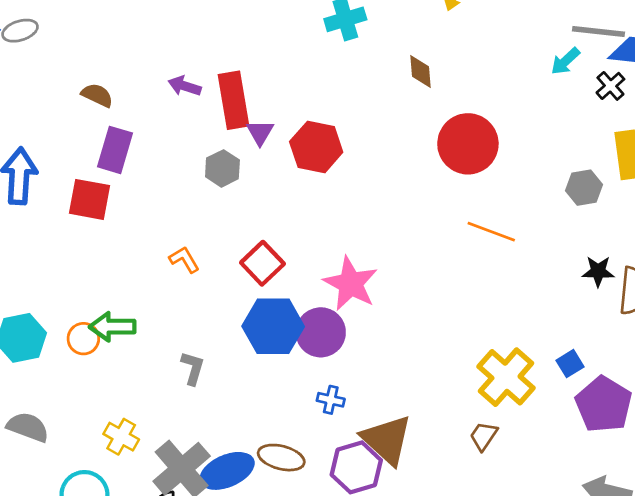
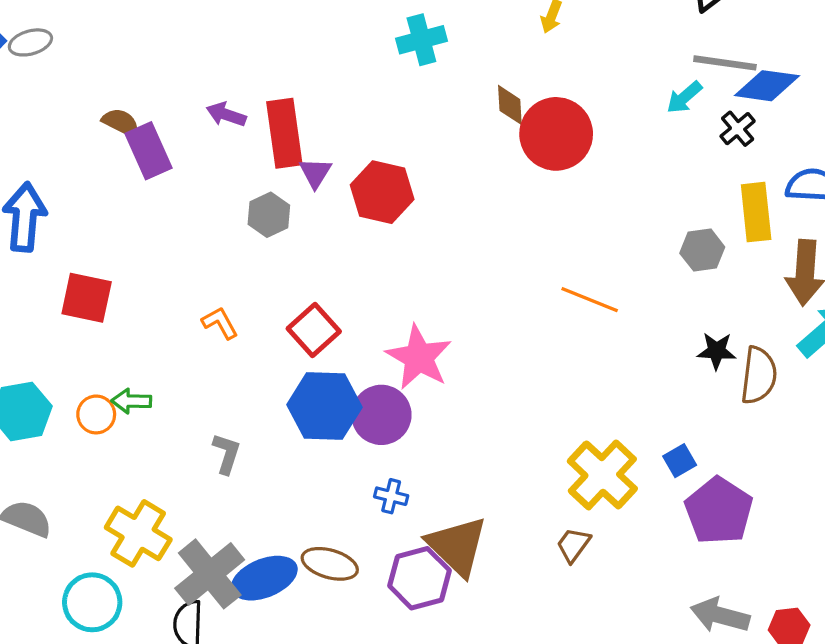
red circle: (468, 144) -> (556, 134), moved
purple rectangle: (115, 150) -> (149, 151), moved, turned -42
red square: (89, 199) -> (87, 298), moved
green arrow: (112, 327) -> (131, 401), size x0.7
yellow cross: (121, 437) -> (138, 533), size x1.5

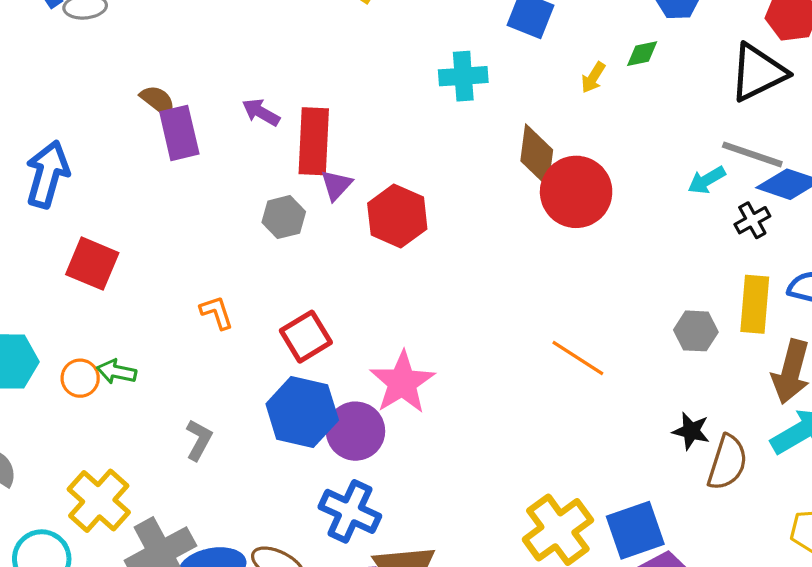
brown diamond: (510, 105) -> (537, 155), size x1.5
blue square: (680, 461) -> (635, 530), size x1.8
blue cross: (391, 496) -> (350, 511), size x1.8

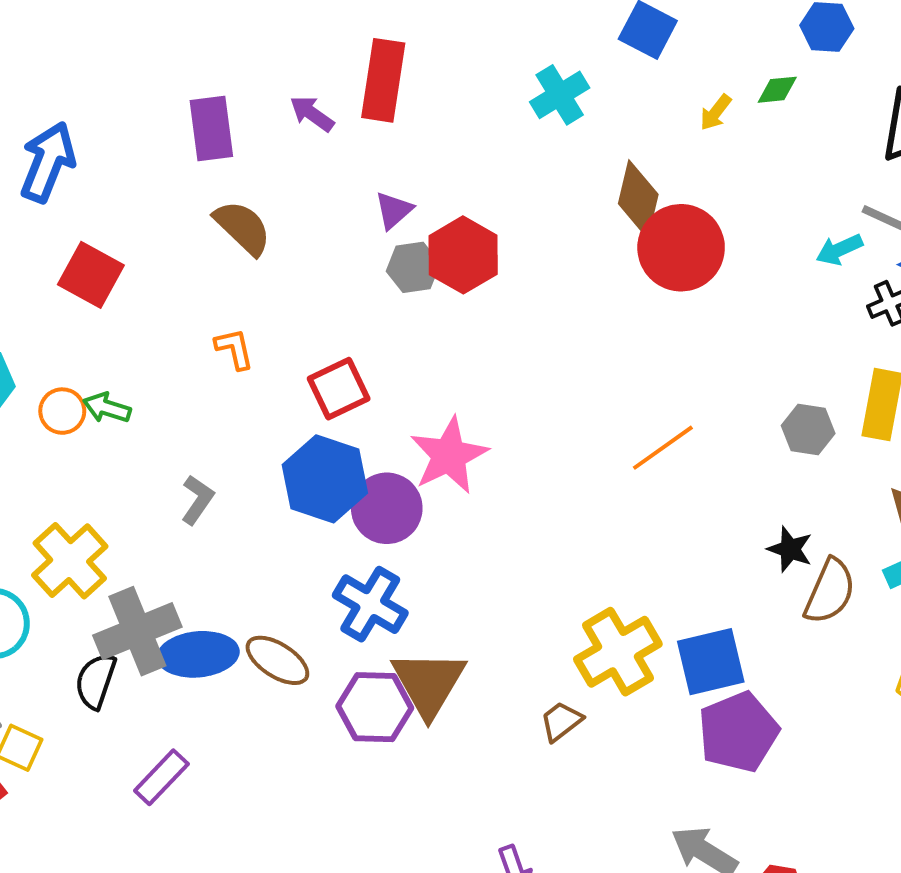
cyan cross: (463, 76) -> (560, 95), turned -33
brown semicircle: (158, 101) -> (243, 228), moved, size x1.4
red rectangle: (314, 141) -> (383, 80), moved
gray hexagon: (284, 217) -> (413, 267), moved
orange line: (578, 358) -> (663, 448), turned -74

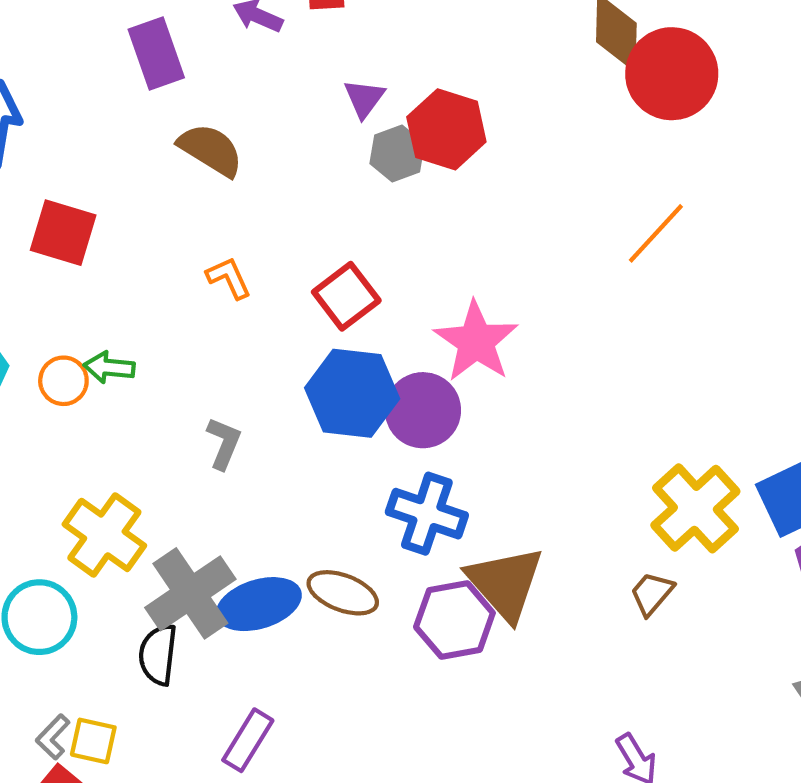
orange line: (663, 448) -> (656, 233), moved

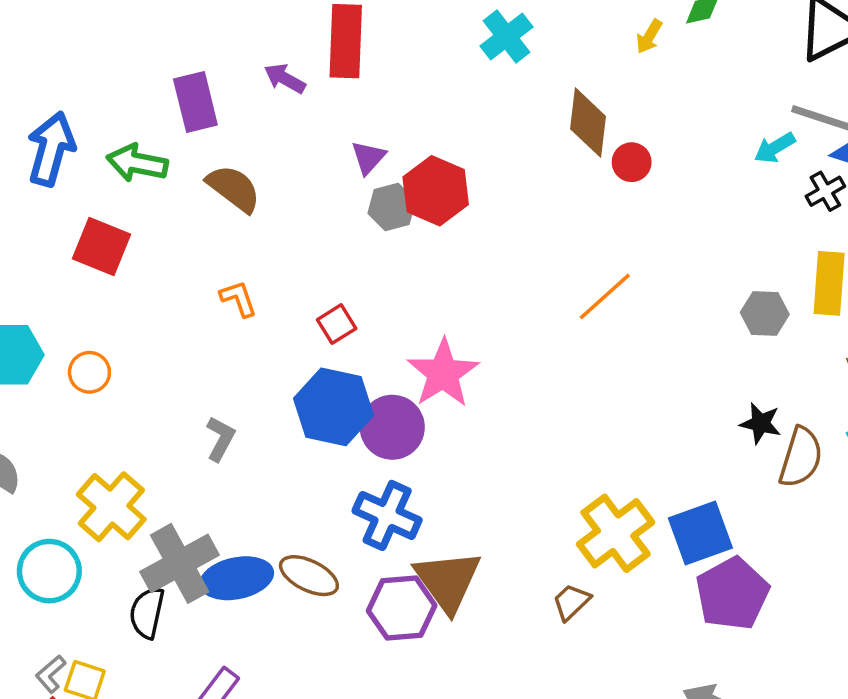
red circle: (672, 74) -> (632, 162), size x0.5
red square: (346, 296) -> (337, 324), size x0.7
green arrow: (109, 367) -> (137, 163), moved, size x1.4

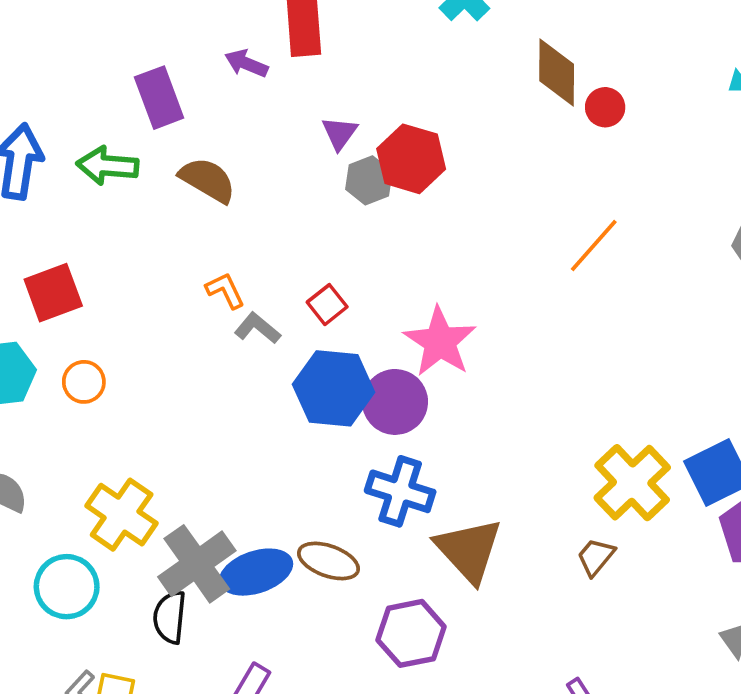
red square: (101, 246) -> (53, 293), moved, turned -36
gray L-shape: (220, 439) -> (257, 328), moved, turned -72
purple hexagon: (402, 608) -> (411, 633), moved

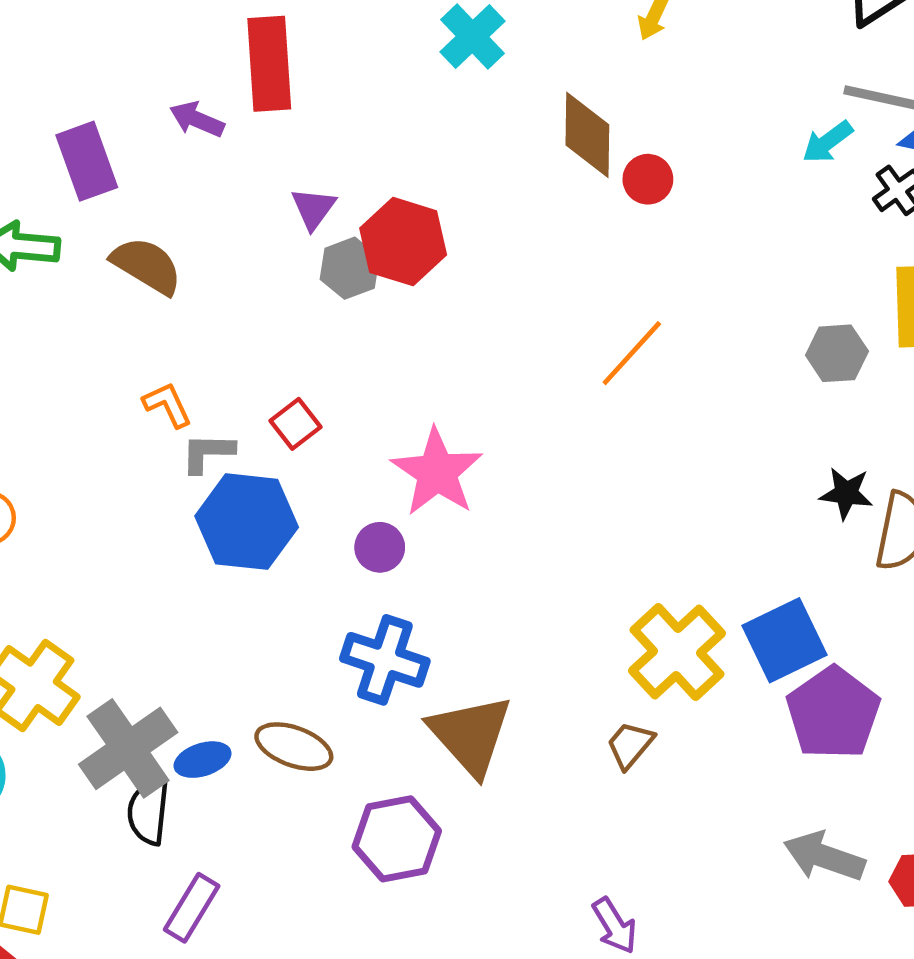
gray L-shape: (257, 328) -> (208, 453), turned -39
blue hexagon: (334, 388) -> (247, 522), moved
purple circle: (395, 402) -> (380, 547), size x0.6
blue ellipse: (256, 572) -> (203, 760), size x0.6
black semicircle: (170, 617) -> (148, 812), moved

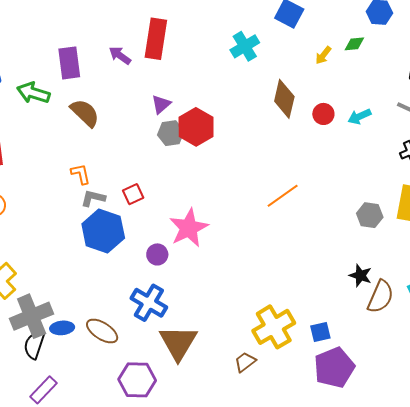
cyan arrow: (827, 142) -> (359, 116), moved
red circle: (648, 179) -> (323, 114), moved
blue square: (785, 640) -> (320, 332), size x0.6

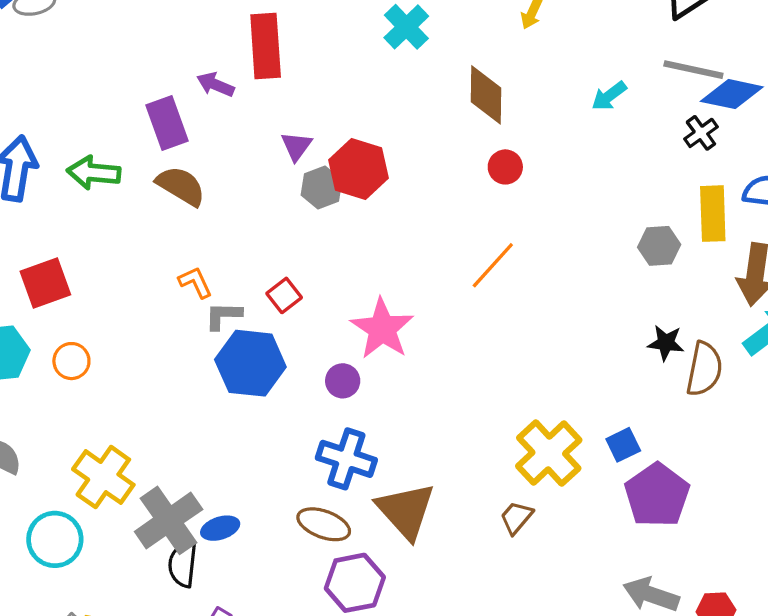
purple rectangle: (69, 63) -> (167, 123), moved
red circle: (323, 114) -> (505, 167), moved
orange line: (283, 196) -> (493, 265), moved
brown ellipse: (102, 331) -> (324, 524), moved

